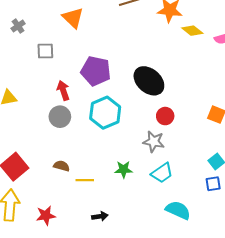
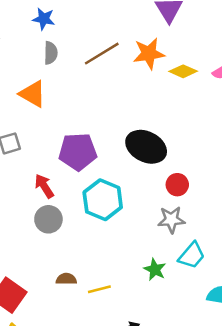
green star: (124, 169) -> (155, 269), moved, turned -30

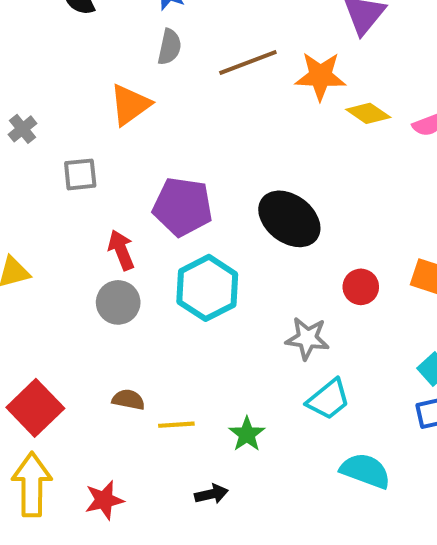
orange triangle: (33, 94) -> (130, 105), turned 44
red circle: (177, 185) -> (361, 287), moved
green star: (155, 269) -> (247, 434), moved

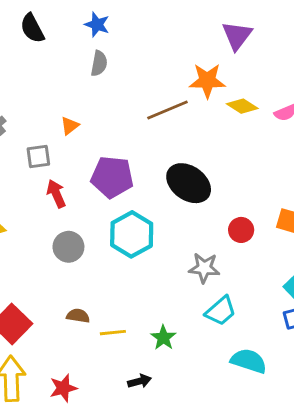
brown line: (248, 63) -> (167, 110), moved
orange triangle: (130, 105) -> (70, 126), moved, size x0.6
red arrow: (121, 250) -> (56, 194), moved

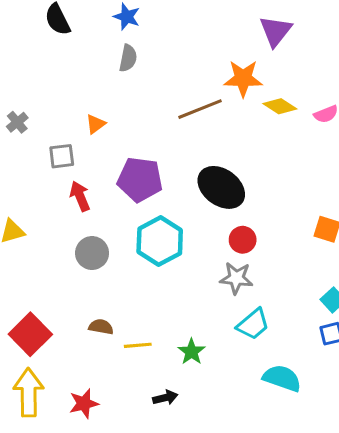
red circle: (241, 230) -> (243, 240), moved

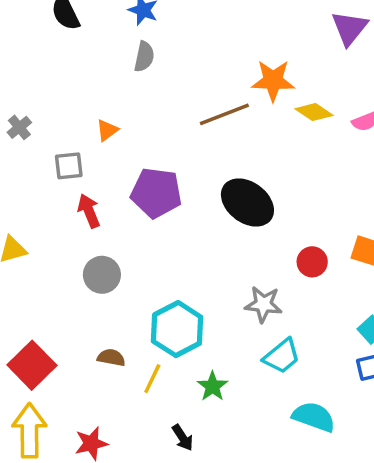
purple triangle: (276, 31) -> (349, 28), moved
red circle: (243, 240) -> (312, 262), moved
cyan hexagon: (160, 241) -> (177, 329), moved
yellow line: (138, 345) -> (152, 379), turned -60
black arrow: (165, 398) -> (183, 438), turned 70

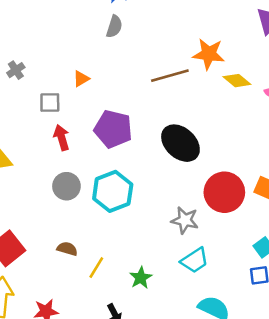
red circle: (312, 262) -> (224, 192), size x1.8
cyan hexagon: (177, 329) -> (113, 191), moved

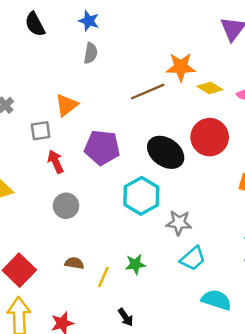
orange triangle: (81, 79) -> (66, 105), size x1.5
cyan hexagon: (113, 191) -> (141, 196), moved
red circle: (224, 192) -> (210, 137), moved
green star: (141, 278) -> (135, 264), moved, turned 30

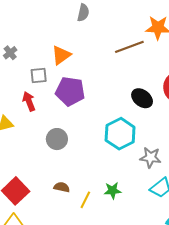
purple pentagon: (102, 148) -> (70, 91), moved
black ellipse: (166, 152) -> (142, 98), size x0.7
red arrow: (56, 162) -> (29, 101), moved

